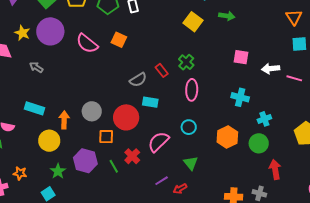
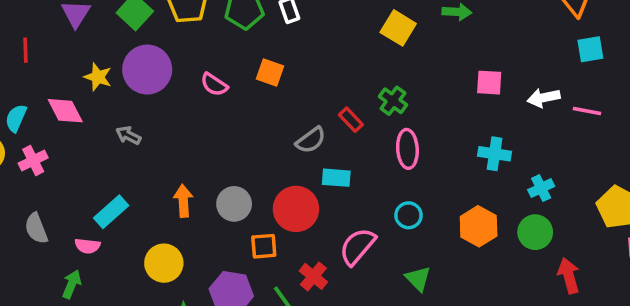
pink semicircle: (87, 43) -> (214, 85), size x0.7
cyan rectangle: (34, 108) -> (111, 212), moved, turned -54
orange arrow: (64, 120) -> (183, 201), moved

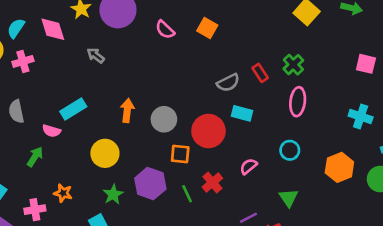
pink semicircle: (357, 246) -> (248, 166), size x0.6

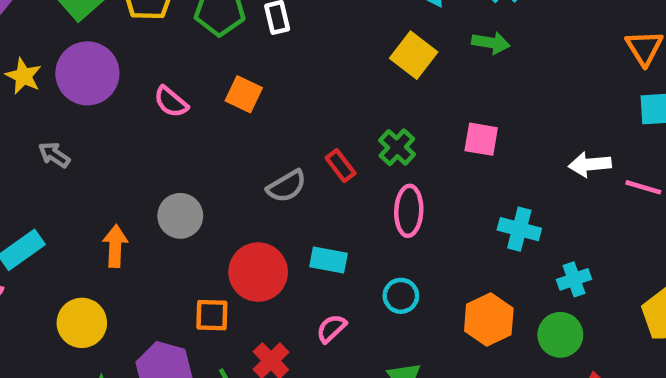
pink square: (366, 64) -> (481, 139), moved
cyan rectangle: (242, 113) -> (328, 260), moved
gray circle: (164, 119) -> (180, 216), moved

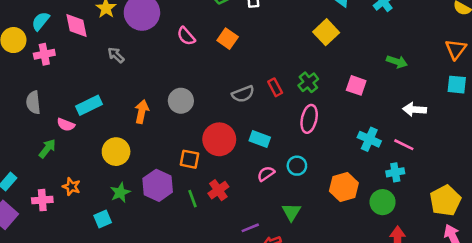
green arrow: (491, 43) -> (397, 62), moved
pink line: (643, 187) -> (404, 145), moved
pink semicircle: (331, 328) -> (266, 174), moved

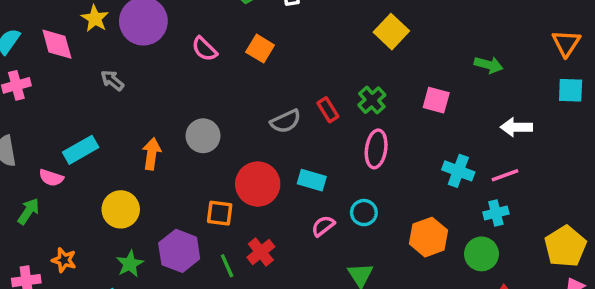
pink line: (404, 145) -> (505, 175), turned -42

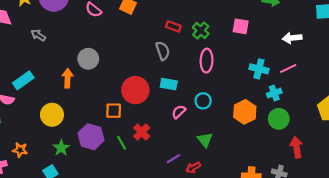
red rectangle: (328, 110) -> (173, 26), moved, turned -32
gray semicircle: (286, 121) -> (163, 51), moved, turned -78
gray circle: (203, 136) -> (88, 59), moved
cyan cross: (496, 213) -> (274, 93), moved

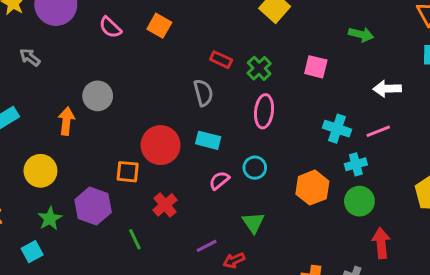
green line: (122, 143) -> (135, 239), moved

